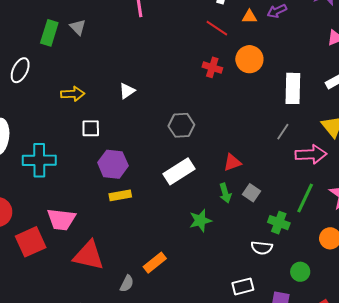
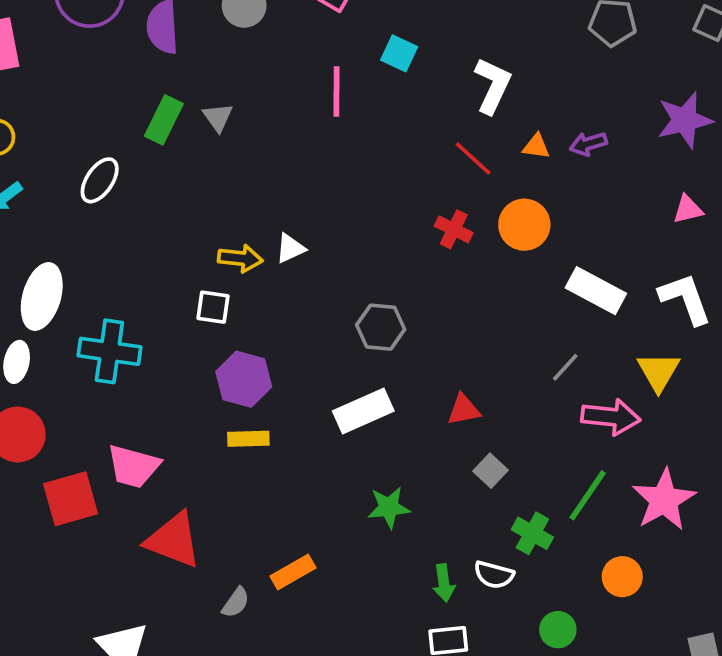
white rectangle: (293, 88) -> (596, 291), turned -72
yellow arrow: (73, 94) -> (240, 258), moved
green arrow: (225, 193) -> (444, 583), moved

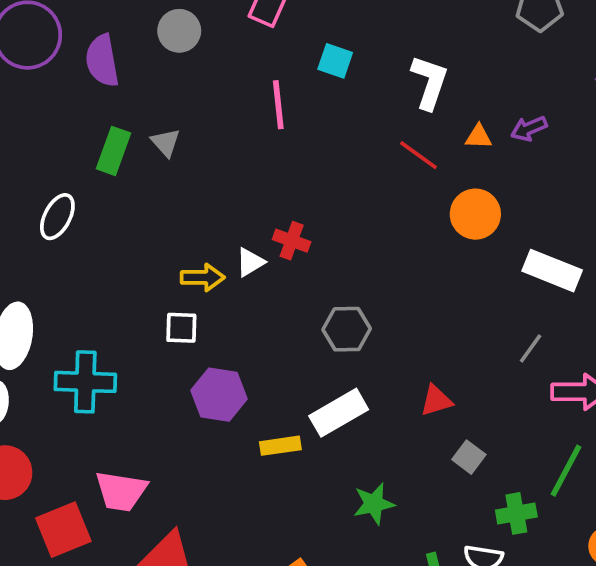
red cross: (454, 229) -> (292, 241), moved
yellow rectangle: (248, 439) -> (280, 446), moved
green cross: (532, 533) -> (516, 513), turned -33

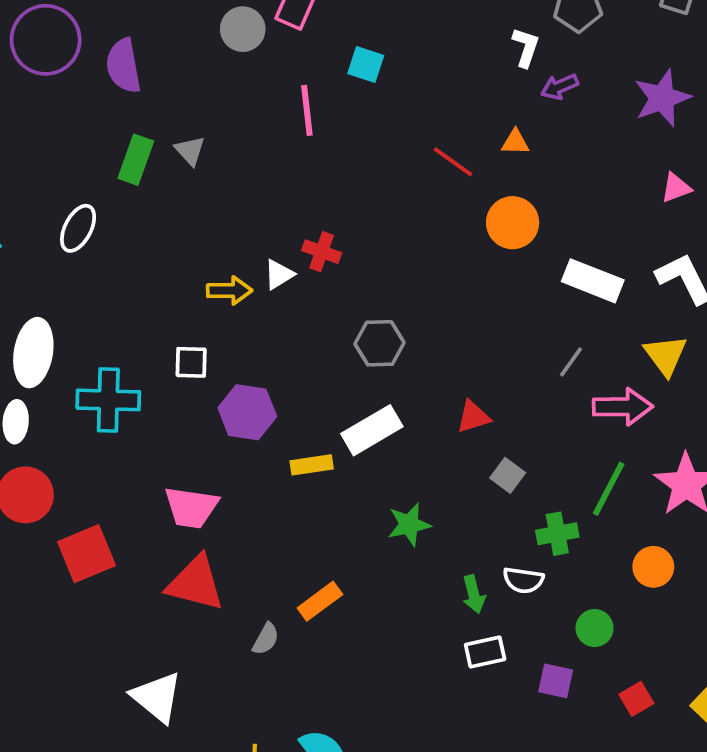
gray circle: (179, 31) -> (243, 29), moved
white L-shape: (430, 82) -> (526, 47), moved, size x0.7
purple arrow: (529, 129) -> (560, 87), moved
white square: (181, 328) -> (191, 362), moved
pink trapezoid: (121, 491) -> (191, 507), moved

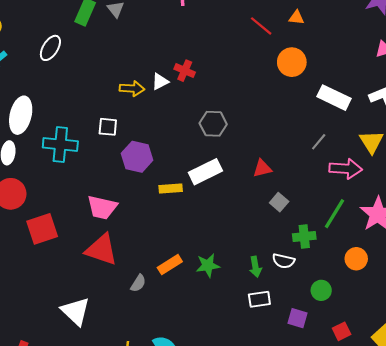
green star: (409, 525) -> (208, 265), moved

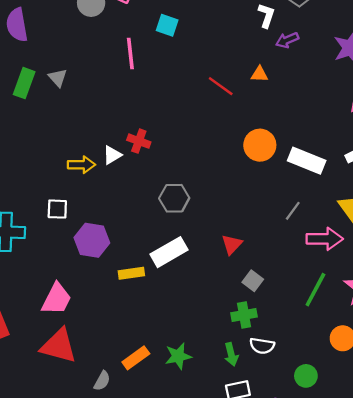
orange circle: (292, 62) -> (260, 145), moved
red triangle: (262, 168) -> (232, 244), turned -30
pink trapezoid: (102, 207) -> (57, 299), turned -72
green cross: (304, 237) -> (244, 315), moved

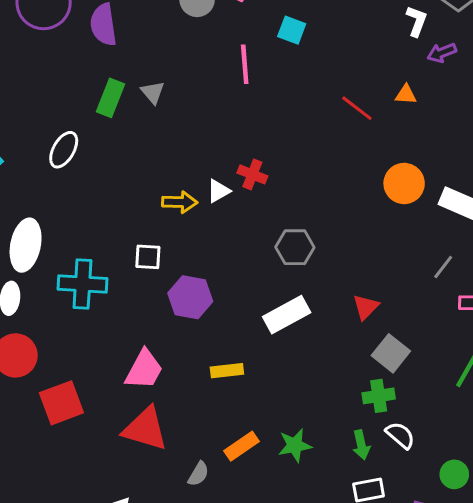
yellow rectangle: (131, 273) -> (227, 371), moved
gray square: (253, 281) -> (391, 353), size x1.4
white semicircle: (262, 346) -> (400, 435), turned -150

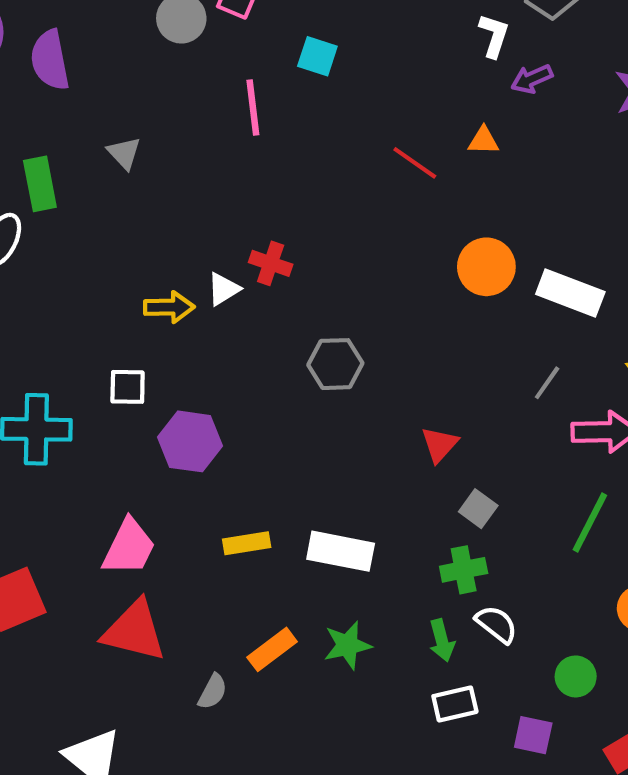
green rectangle: (110, 98) -> (40, 184), moved, turned -30
white rectangle: (287, 315) -> (341, 551), moved, turned 42
gray square: (391, 353) -> (478, 509), size x0.7

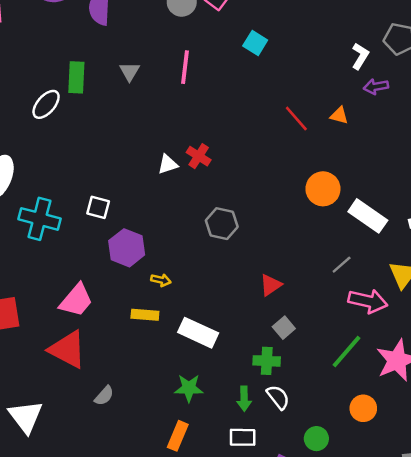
pink line: (253, 108) -> (185, 67), moved
yellow arrow: (169, 307) -> (161, 280), moved, size x0.7
orange rectangle: (272, 649) -> (178, 436), moved, turned -44

